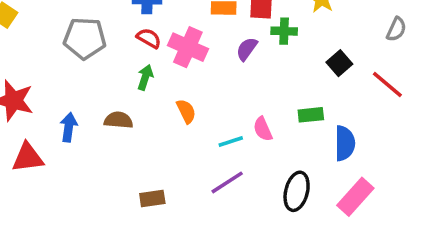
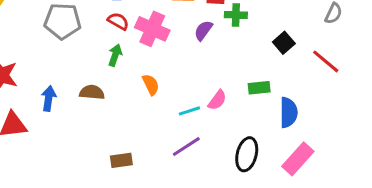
pink semicircle: (263, 129) -> (217, 100), turned -120

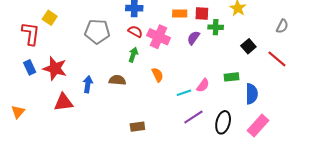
purple line: (186, 147) -> (193, 117), moved

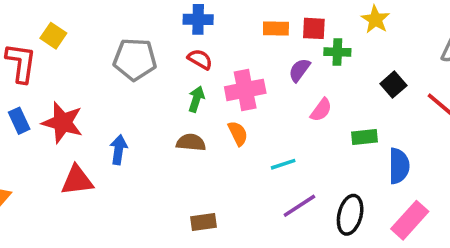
pink cross: (159, 37) -> (245, 90), moved, turned -35
brown semicircle: (117, 80) -> (191, 142), moved
pink semicircle: (203, 85) -> (321, 110), moved

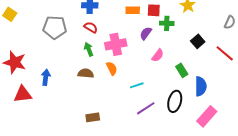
green arrow: (196, 99) -> (89, 49), turned -40
green rectangle: (365, 137) -> (182, 70), turned 64
black ellipse: (350, 215) -> (175, 101), moved

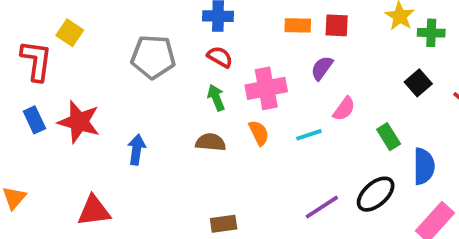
green cross: (167, 23) -> (431, 33), moved
cyan line: (137, 85) -> (309, 135), moved
red triangle: (23, 94) -> (94, 211), moved
black ellipse: (175, 101) -> (376, 194), turned 35

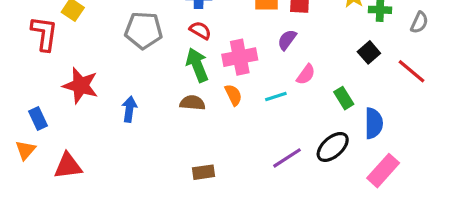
green arrow: (216, 98) -> (197, 65), size x1.5
blue rectangle: (34, 120) -> (38, 119), moved
red triangle: (94, 211) -> (68, 166), moved

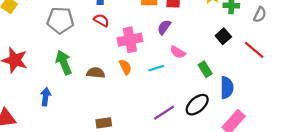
green arrow: (197, 65) -> (64, 62), moved
pink semicircle: (306, 74) -> (178, 52), turned 84
blue arrow: (129, 109) -> (46, 97), moved

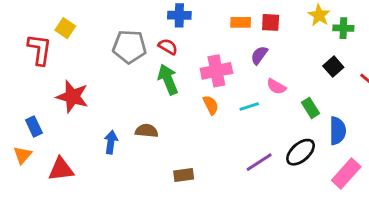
red semicircle: (101, 20) -> (168, 47), moved
green arrow: (64, 62) -> (168, 79), moved
brown semicircle: (96, 73) -> (147, 131), moved

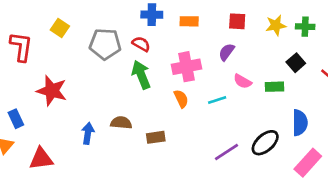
yellow star: (319, 15) -> (276, 25), moved, turned 30
orange rectangle: (241, 22) -> (189, 21), moved
yellow square: (65, 28) -> (60, 28), moved
green rectangle: (311, 108) -> (274, 87), moved, turned -60
brown rectangle: (184, 175) -> (156, 137), moved

